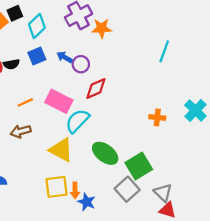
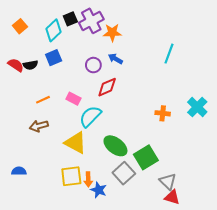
black square: (15, 13) -> (70, 19), moved
blue arrow: (65, 57) -> (115, 59), moved
pink rectangle: (59, 101) -> (73, 99), size x0.6
gray square: (127, 189) -> (124, 173), moved

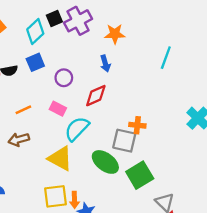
orange star: (112, 33) -> (115, 34), moved
blue arrow: (115, 59) -> (105, 64), turned -136
purple circle: (93, 65) -> (64, 78), moved
orange cross: (163, 113) -> (137, 125), moved
gray square: (124, 173) -> (124, 141), moved, turned -35

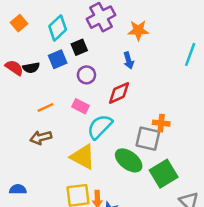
black square: (54, 18) -> (79, 47), moved

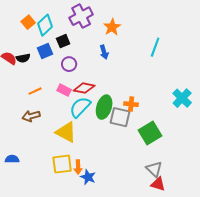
orange square: (19, 23) -> (28, 22), moved
orange star: (138, 30) -> (112, 27), turned -30
red diamond: (119, 93) -> (84, 88), moved, turned 35
green ellipse: (129, 160) -> (104, 107), moved, turned 70
green square: (164, 174) -> (150, 133), moved

